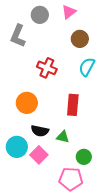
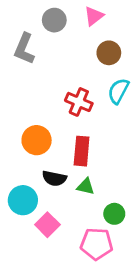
red cross: (47, 68) -> (79, 102), moved
red rectangle: (73, 105) -> (82, 151), moved
pink square: (39, 155) -> (47, 225), moved

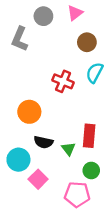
red rectangle: (82, 151) -> (89, 136), moved
green triangle: (86, 187) -> (68, 149), turned 40

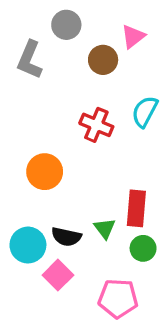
pink triangle: (75, 13) -> (133, 36), moved
brown circle: (87, 42) -> (103, 60), moved
black semicircle: (43, 142) -> (66, 237), moved
green circle: (91, 170) -> (143, 248), moved

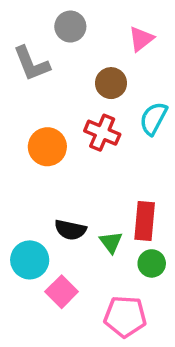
gray L-shape: (30, 60) -> (31, 64), turned -45
brown circle: (103, 60) -> (111, 83), moved
orange circle: (45, 172) -> (47, 147), moved
black semicircle: (66, 237) -> (70, 230), moved

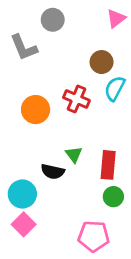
pink triangle: (141, 39) -> (116, 18), moved
brown circle: (111, 83) -> (102, 62), moved
green triangle: (111, 242) -> (74, 154), moved
pink square: (62, 292) -> (24, 224), moved

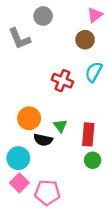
brown circle: (102, 62) -> (85, 40), moved
orange circle: (36, 110) -> (29, 118), moved
pink pentagon: (94, 236) -> (47, 193), moved

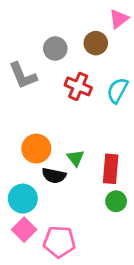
gray circle: (43, 16) -> (55, 49), moved
gray L-shape: (19, 39) -> (23, 76), moved
brown circle: (85, 40) -> (96, 43), moved
red cross: (62, 81) -> (78, 86), moved

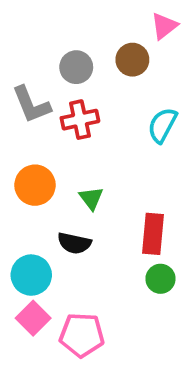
red cross: (78, 86) -> (80, 120), moved, turned -35
orange circle: (36, 149) -> (35, 185), moved
green triangle: (76, 158) -> (91, 198), moved

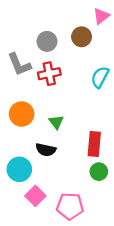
pink square: (33, 318) -> (35, 196), moved
pink pentagon: (82, 335) -> (70, 206), moved

